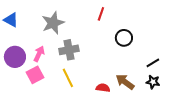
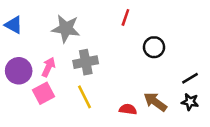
gray star: (53, 23) -> (66, 29), turned 30

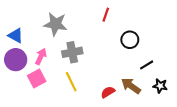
blue triangle: (14, 25) -> (16, 36), moved
black line: (190, 78) -> (147, 65), moved
red semicircle: (128, 109) -> (108, 92), turned -40

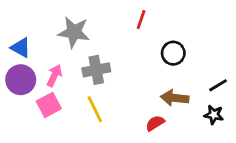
black line: (147, 65) -> (218, 85), moved
brown arrow: (131, 86) -> (175, 98), moved, turned -30
red semicircle: (108, 92) -> (155, 123), moved

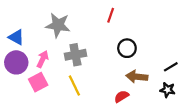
black circle: (173, 53) -> (127, 48), moved

